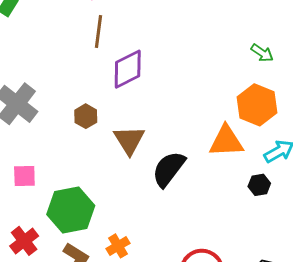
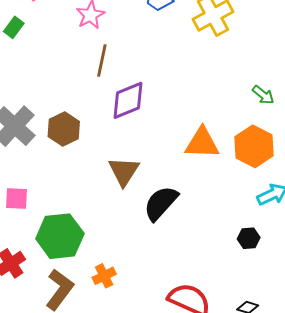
brown hexagon: (86, 116) -> (64, 129), moved, size x1.4
orange triangle: (226, 141) -> (202, 143), moved
black hexagon: (259, 185) -> (249, 238), moved

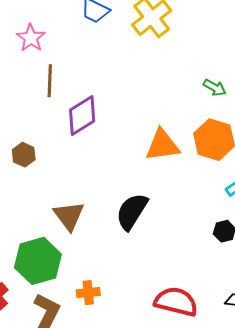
brown hexagon: (64, 129) -> (24, 155), size x0.7
brown triangle: (124, 171) -> (69, 216), moved
orange cross: (104, 276) -> (88, 293), turned 30

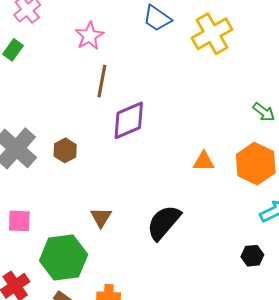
orange triangle: (162, 145) -> (204, 161), size x0.6
brown triangle: (69, 216) -> (101, 217), size x0.7

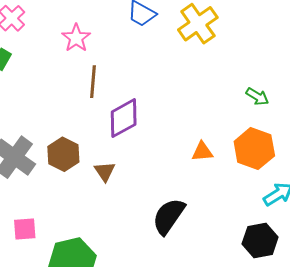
brown hexagon: (65, 150) -> (63, 154), size x1.4
brown triangle: (101, 217) -> (105, 171), moved
black hexagon: (252, 256) -> (260, 240), size x1.6

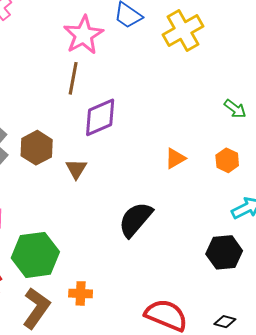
pink star: (76, 38) -> (83, 35), moved, size x1.4
orange hexagon: (254, 149) -> (227, 160), size x0.6
orange triangle: (202, 152) -> (175, 158), turned -30

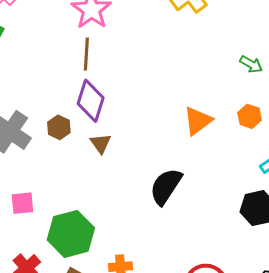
purple diamond: (100, 117) -> (91, 101), moved, turned -42
brown hexagon: (37, 148) -> (59, 127), size x0.7
orange triangle: (175, 158) -> (198, 121), size x1.4

